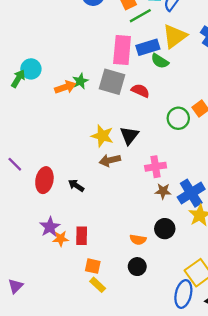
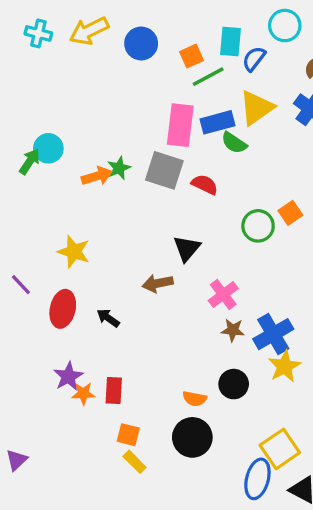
yellow star: (102, 136) -> (74, 252), moved
pink cross: (156, 167) -> (223, 294), turned -30
black circle: (137, 267) -> (192, 437), size x1.5

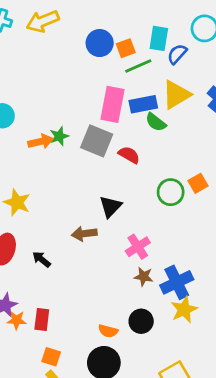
blue circle: (141, 43) -> (100, 43), moved

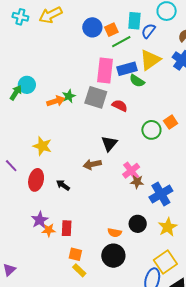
brown star: (144, 277) -> (137, 182), moved
yellow star: (184, 310) -> (168, 227), moved

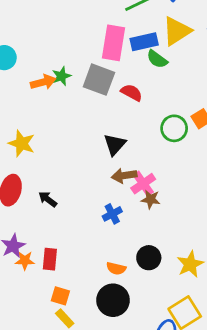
brown arrow: (92, 164) -> (124, 176), moved
blue cross: (161, 194) -> (112, 214), moved, size x0.6

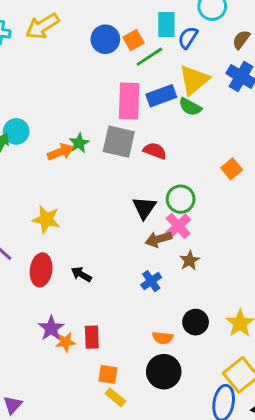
green semicircle: (157, 59) -> (190, 107), moved
green circle: (174, 128) -> (181, 199), moved
pink cross: (143, 184) -> (178, 226), moved
brown star: (151, 199) -> (190, 260), turned -30

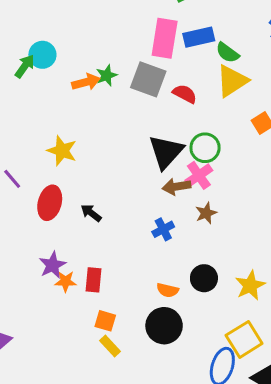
yellow triangle: (194, 80) -> (232, 81), moved
black triangle: (144, 208) -> (166, 152), size x1.4

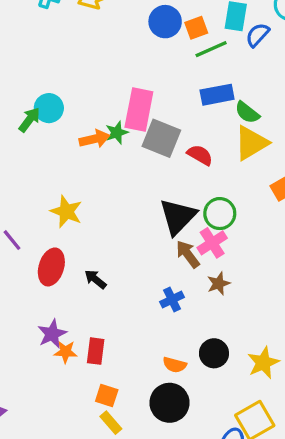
pink rectangle: (165, 38) -> (139, 109), moved
brown arrow: (176, 187) -> (188, 254), turned 60

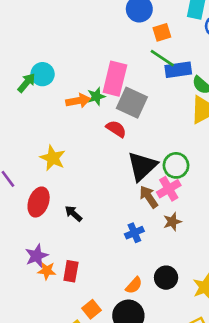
orange square: (196, 28) -> (162, 32), moved
green line: (211, 49) -> (162, 58), moved, turned 55
red semicircle: (200, 155) -> (116, 129), moved
orange semicircle: (175, 365) -> (134, 285), turned -66
orange square: (107, 395) -> (91, 309), moved, turned 30

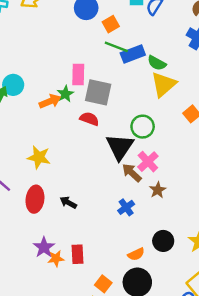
pink rectangle: (115, 79) -> (78, 75), size x0.7
green circle: (176, 165) -> (143, 127), moved
orange semicircle: (134, 285) -> (136, 254), turned 35

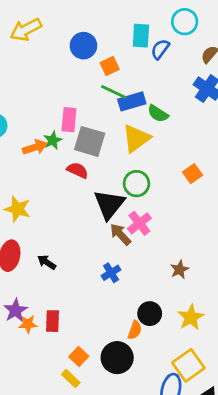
yellow triangle: (163, 84) -> (136, 138), moved
brown star: (158, 190) -> (180, 270), moved
orange semicircle: (136, 254) -> (135, 330), moved, turned -49

